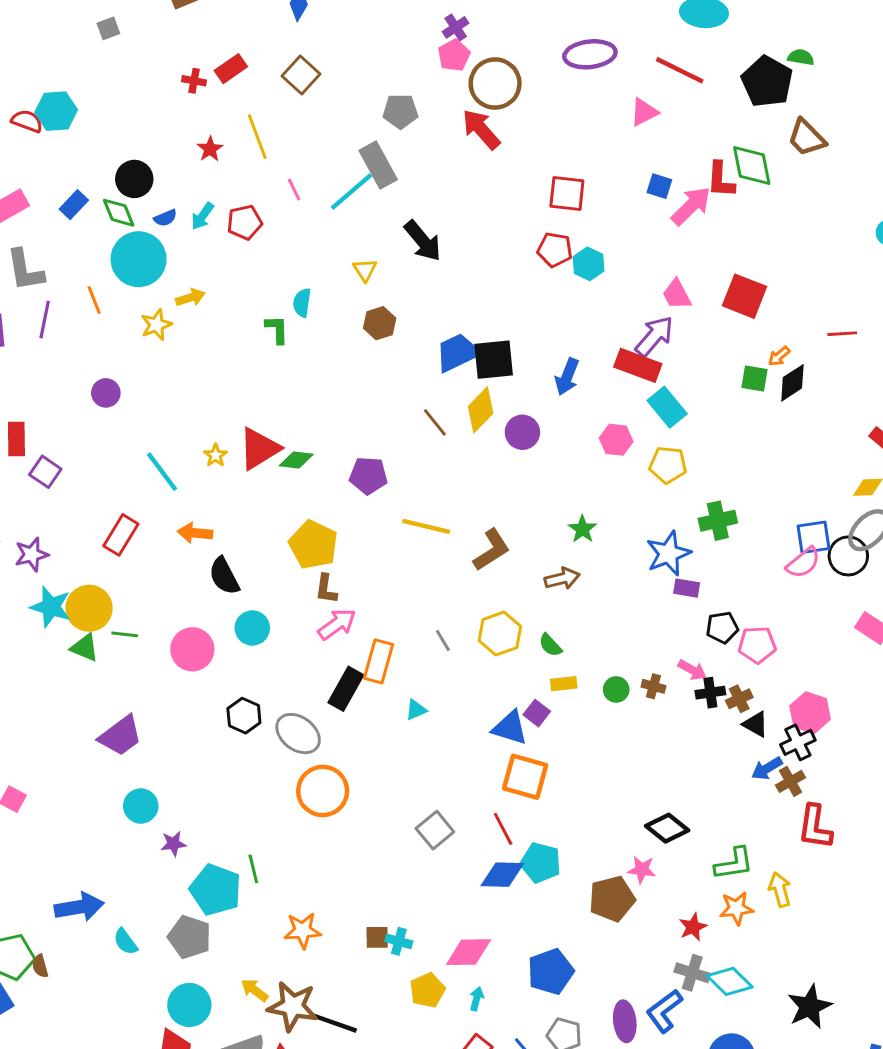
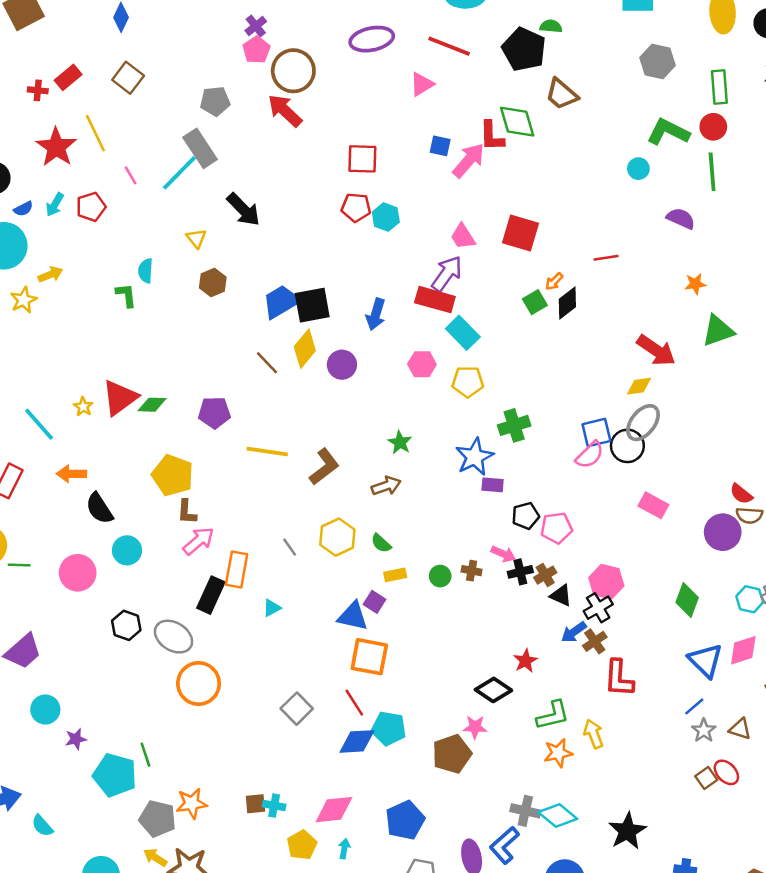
red star: (210, 149) -> (56, 147), size x1.8
green square: (754, 379) -> (535, 302), turned -35
red star: (693, 927) -> (525, 661), moved
gray pentagon: (190, 937) -> (157, 819), moved

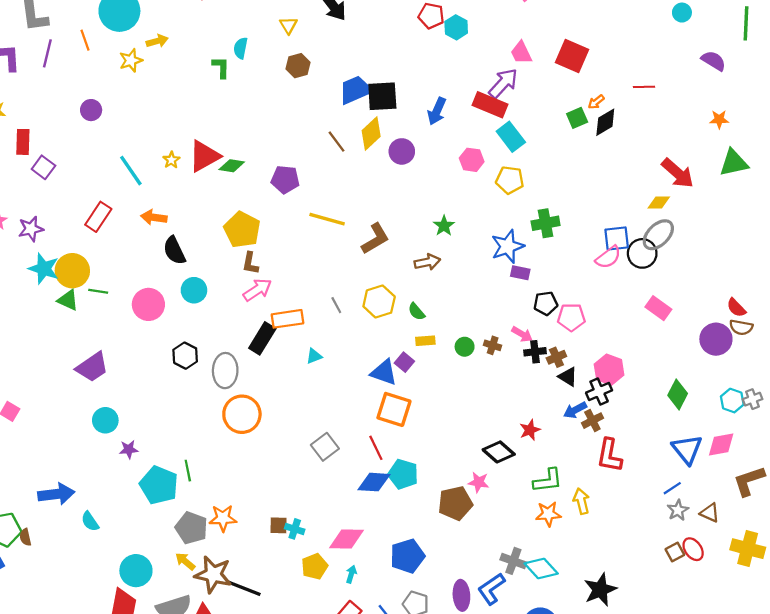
orange rectangle: (237, 569) -> (287, 319), turned 64
gray ellipse: (174, 637) -> (225, 371), turned 52

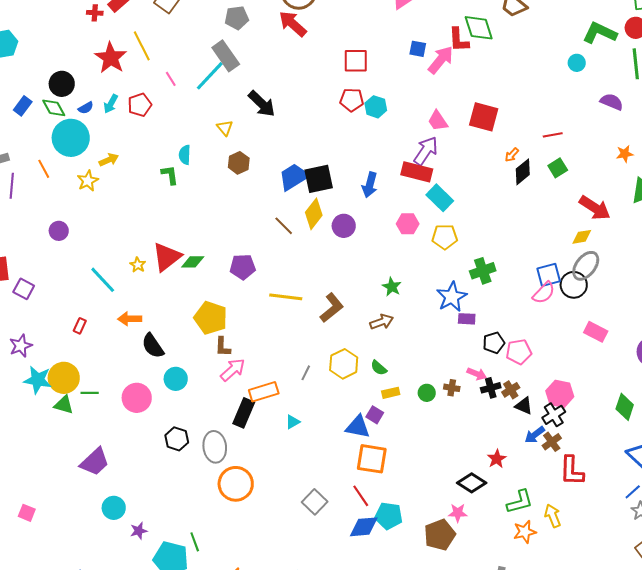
green square: (577, 118) -> (558, 168), moved
red rectangle: (98, 217) -> (80, 326), size x0.6
gray line: (336, 305) -> (306, 373), turned 63

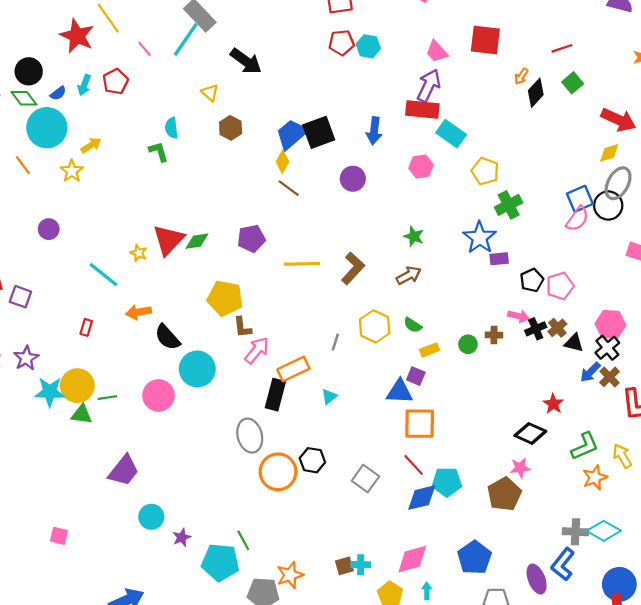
yellow diamond: (314, 214) -> (283, 162), moved, size x0.7
yellow pentagon: (445, 237) -> (485, 171), moved, turned 30
cyan circle: (176, 379) -> (197, 369), size x1.4
black hexagon: (177, 439) -> (312, 460), moved

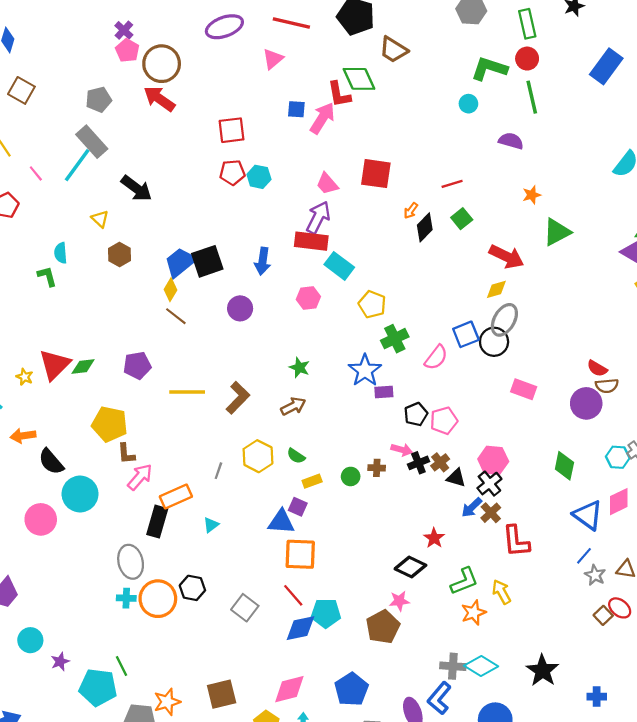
pink semicircle: (577, 219) -> (436, 357), moved
cyan cross: (361, 565) -> (126, 598), moved
brown square: (344, 566) -> (222, 694), size x1.6

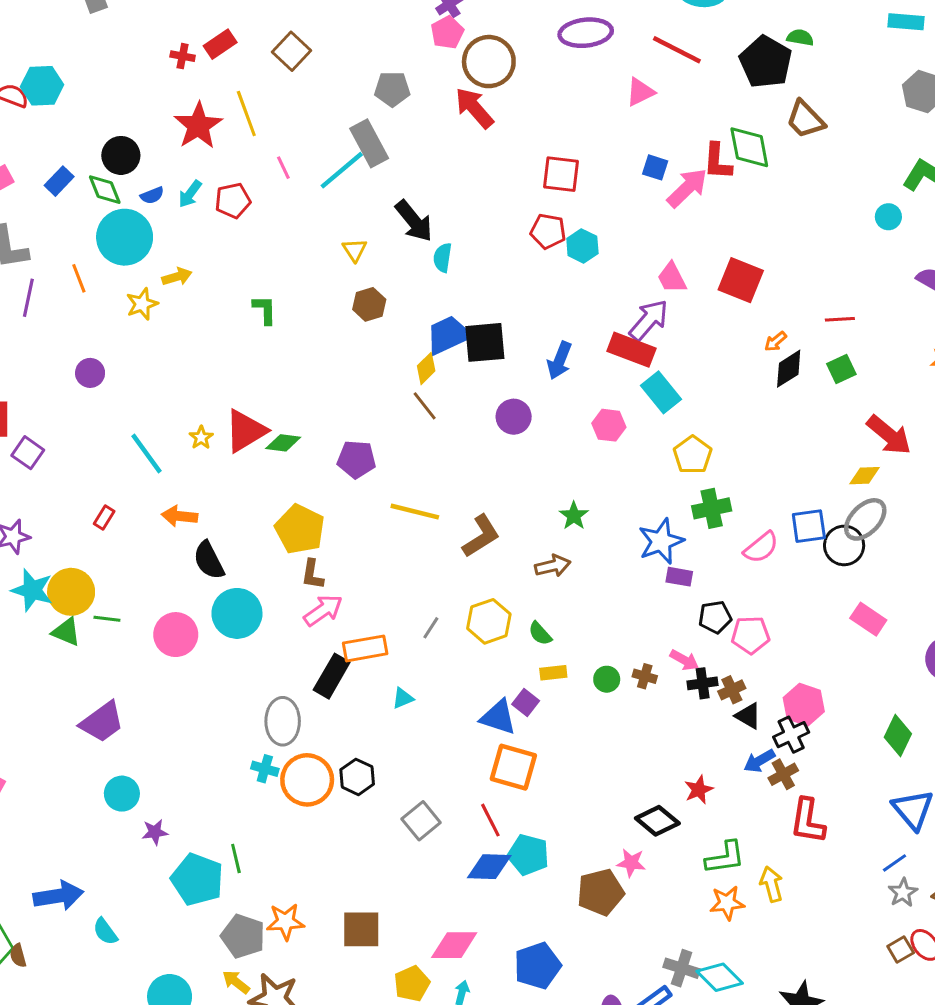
cyan semicircle: (61, 253) -> (443, 258), moved

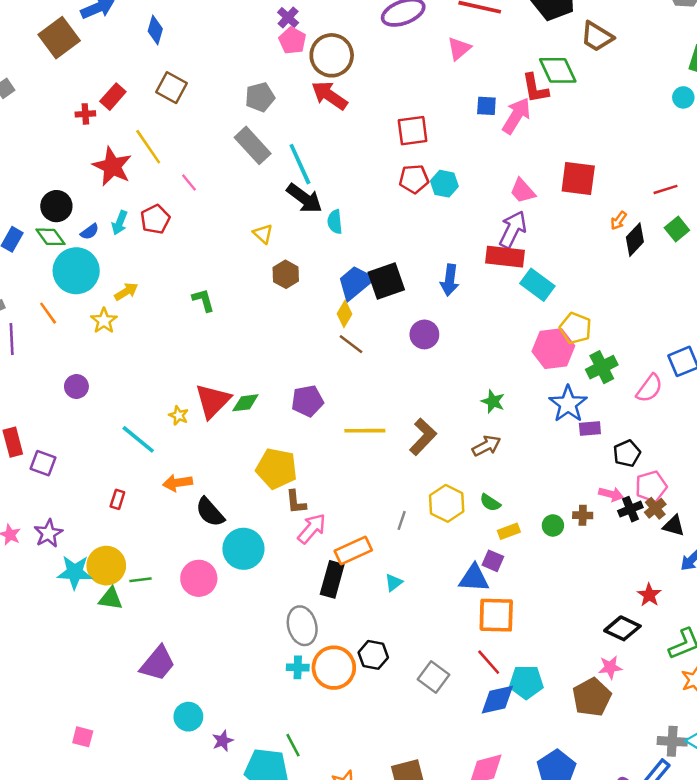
cyan line: (342, 170) -> (300, 164), moved, turned -60
pink hexagon: (609, 425) -> (553, 349), moved, size x1.5
pink pentagon: (751, 635) -> (651, 486), moved

